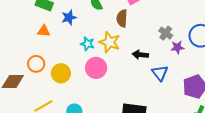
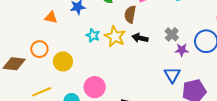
black arrow: (140, 55) -> (140, 38), moved
pink circle: (96, 68) -> (95, 87), moved
blue triangle: (160, 73) -> (172, 75), moved

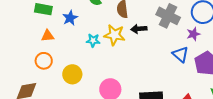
gray cross: (172, 34) -> (168, 16), size x1.6
orange circle: (39, 49) -> (44, 61), moved
purple star: (182, 50) -> (193, 34), moved

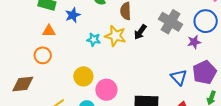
black arrow: (139, 29) -> (140, 32), turned -56
blue triangle: (181, 54) -> (179, 77), moved
yellow circle: (72, 74) -> (83, 76), moved

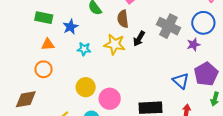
cyan star: (94, 40) -> (84, 49), moved

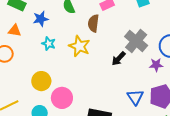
black arrow: (139, 39) -> (119, 59), moved

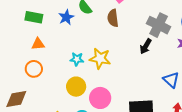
blue star: (41, 19) -> (66, 17), moved
cyan star: (49, 44) -> (77, 59), moved
yellow star: (79, 46) -> (100, 59), moved

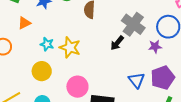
orange triangle: (38, 44) -> (24, 23), moved, turned -32
pink circle: (100, 98) -> (77, 87), moved

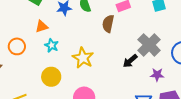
cyan star: (47, 44) -> (52, 45), moved
purple star: (155, 47) -> (157, 75), moved

